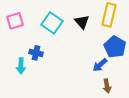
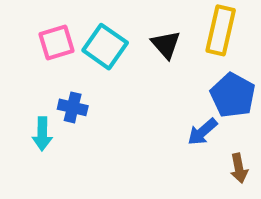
pink square: (15, 21) -> (56, 43), moved
brown arrow: (107, 86) -> (239, 168), moved

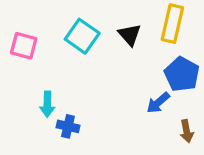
pink square: (56, 43) -> (24, 46), moved, turned 32
blue cross: (73, 107) -> (68, 126), moved
cyan arrow: (42, 134) -> (47, 104), moved

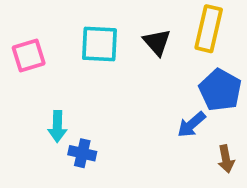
cyan square: (82, 36) -> (100, 44), turned -32
pink square: (24, 46) -> (29, 56), turned -32

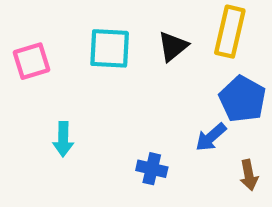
black triangle: (157, 42) -> (173, 46), turned 32
blue cross: (82, 153) -> (152, 169), moved

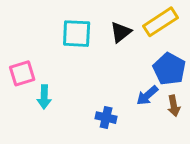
yellow rectangle: (230, 32) -> (161, 22), turned 44
pink square: (32, 61) -> (22, 73), moved
brown arrow: (249, 175) -> (174, 106), moved

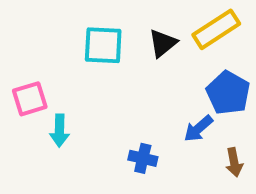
brown arrow: (174, 106) -> (234, 162), moved

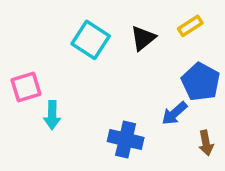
yellow rectangle: (216, 29) -> (190, 26), size x0.6
cyan square: (103, 45) -> (91, 40), turned 30
blue cross: (143, 158) -> (126, 139), size x1.4

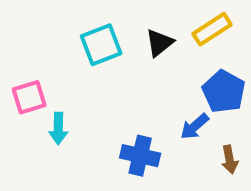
yellow rectangle: (190, 26) -> (212, 29), size x1.4
cyan square: (91, 40) -> (101, 45), turned 36

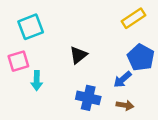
black triangle: (160, 43) -> (78, 55), moved
cyan square: (101, 45) -> (31, 27), moved
brown arrow: (230, 160) -> (125, 105), moved, turned -70

